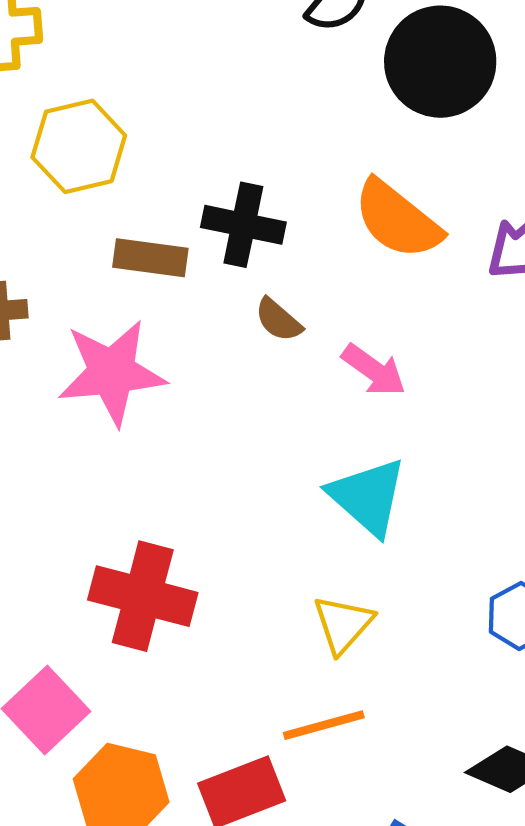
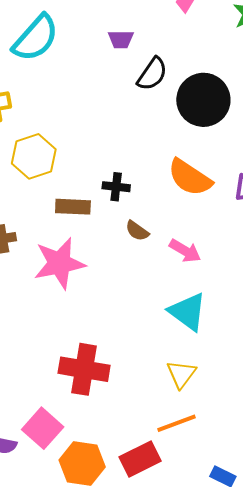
black cross: (243, 225) -> (116, 187), size x0.7

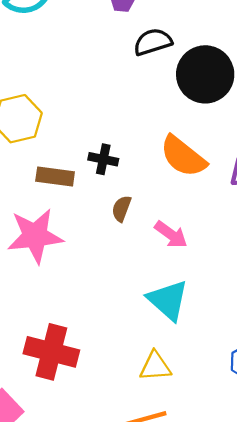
black semicircle: (152, 74) -> (153, 42), turned -147
brown semicircle: (137, 231) -> (121, 209), turned 70
yellow triangle: (181, 374) -> (155, 366), turned 44

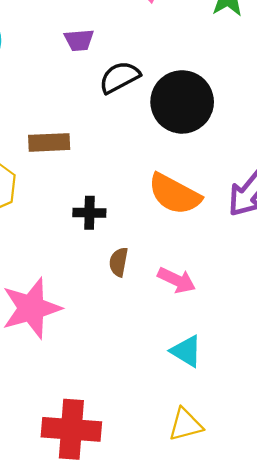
brown rectangle: (55, 176) -> (49, 142), moved
cyan triangle: (168, 300) -> (186, 351), size x0.7

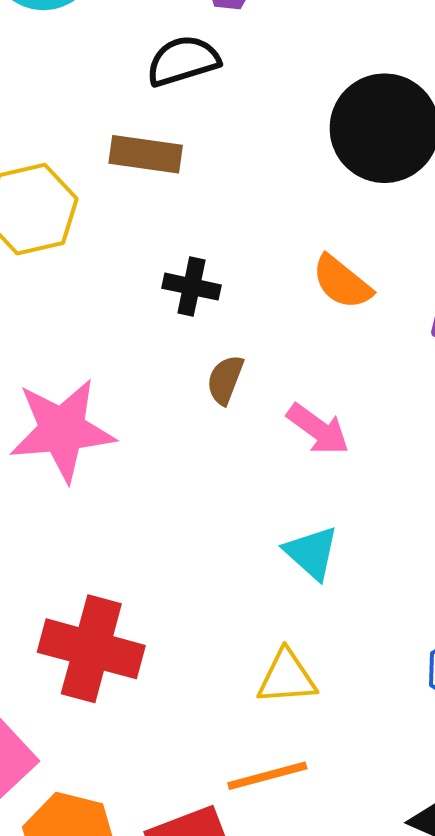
black semicircle: (120, 77) -> (183, 61), moved
orange semicircle: (174, 194) -> (342, 282), size x0.7

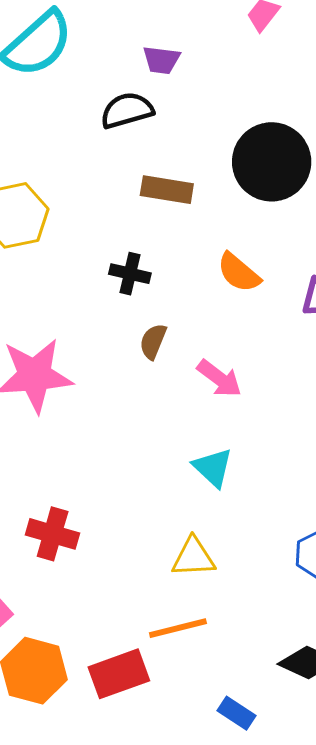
brown rectangle: (146, 154) -> (167, 190), moved
red cross: (91, 649) -> (53, 534), size x0.7

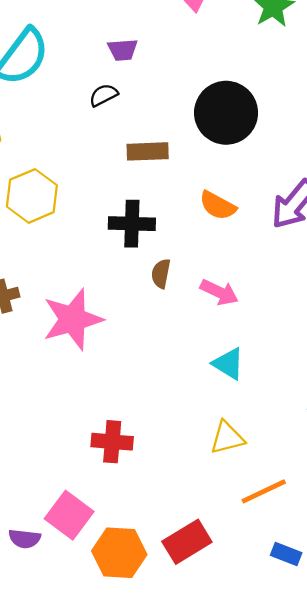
black semicircle: (127, 110) -> (103, 95), size x0.7
black cross: (130, 274) -> (132, 224), size x1.4
orange line: (178, 628) -> (264, 491), moved

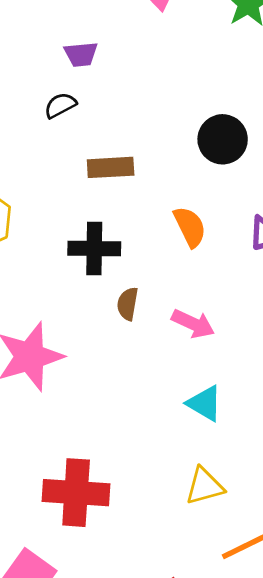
black circle: (226, 113) -> (223, 139), moved, size x0.7
orange semicircle: (218, 206) -> (190, 227), turned -144
red cross: (112, 442) -> (76, 493), size x1.4

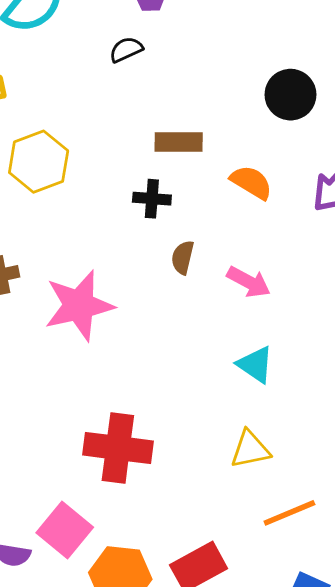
brown rectangle: (111, 167) -> (179, 142), moved
orange semicircle: (190, 227) -> (251, 182), turned -36
black cross: (94, 249) -> (152, 199), size x0.7

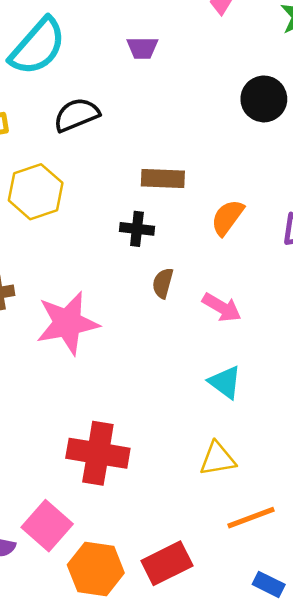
black semicircle: (126, 50) -> (76, 115), moved, size x1.5
black circle: (290, 95) -> (264, 99), moved
orange semicircle: (251, 182) -> (227, 217), turned -87

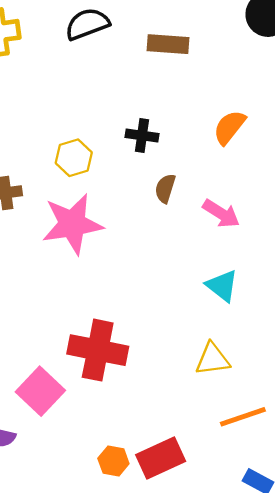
brown rectangle: (163, 179) -> (168, 44), moved
yellow hexagon: (36, 192) -> (74, 158), moved, size x0.7
pink square: (47, 526) -> (40, 391), moved
orange hexagon: (96, 569) -> (113, 461), moved, size x0.6

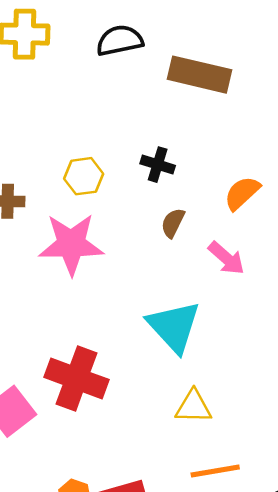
brown rectangle: (168, 44) -> (199, 75), size x1.4
orange semicircle: (229, 127) -> (242, 193), moved
cyan triangle: (222, 286) -> (174, 327), moved, size x1.6

